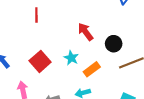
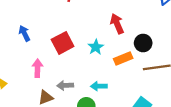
orange rectangle: (92, 69) -> (123, 58), moved

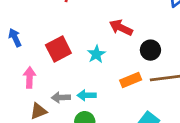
red arrow: (117, 24) -> (121, 28), turned -42
orange rectangle: (123, 58) -> (131, 80), moved
cyan arrow: (99, 86) -> (87, 95), moved

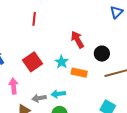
red arrow: (121, 28) -> (77, 40), turned 42
orange rectangle: (131, 80) -> (79, 73), moved, turned 42

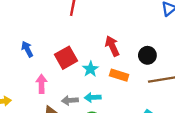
red arrow: (77, 40) -> (112, 46), moved
cyan star: (62, 62) -> (90, 69), moved

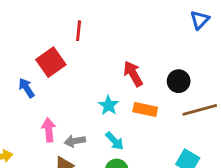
red square: (66, 58) -> (51, 62), moved
cyan arrow: (93, 98) -> (115, 141), turned -126
gray arrow: (70, 100) -> (75, 141), moved

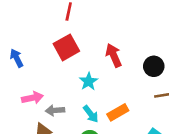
red square: (51, 62) -> (66, 47), moved
orange rectangle: (145, 110) -> (118, 112), moved, turned -48
pink arrow: (49, 130) -> (33, 98), turned 78

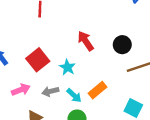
red square: (66, 47) -> (38, 60), moved
gray arrow: (55, 110) -> (50, 91), moved

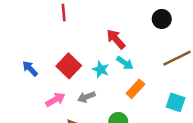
black circle: (122, 45) -> (162, 19), moved
cyan arrow: (74, 95) -> (125, 63), moved

